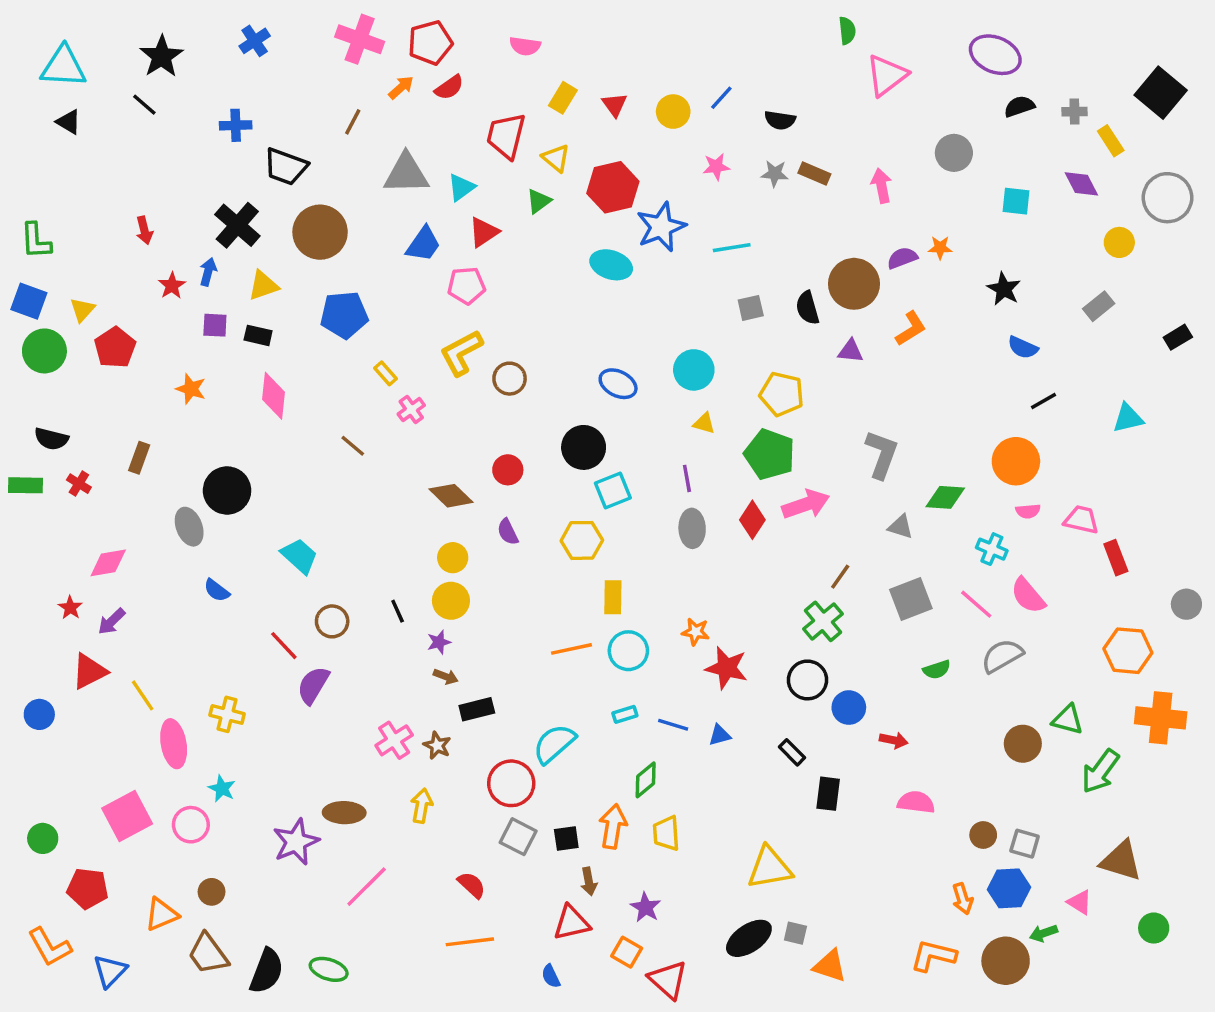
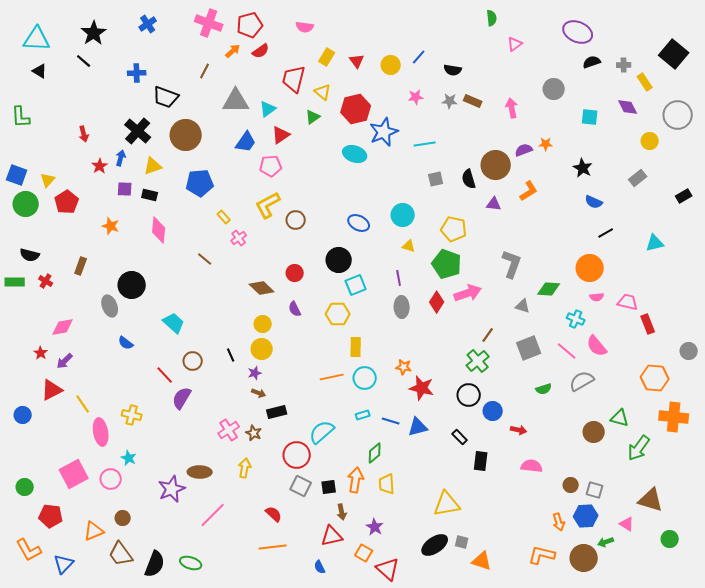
pink triangle: (887, 75) -> (515, 44), size x0.6
green L-shape: (36, 241) -> (21, 117), moved
blue triangle: (720, 735) -> (418, 427), size x1.5

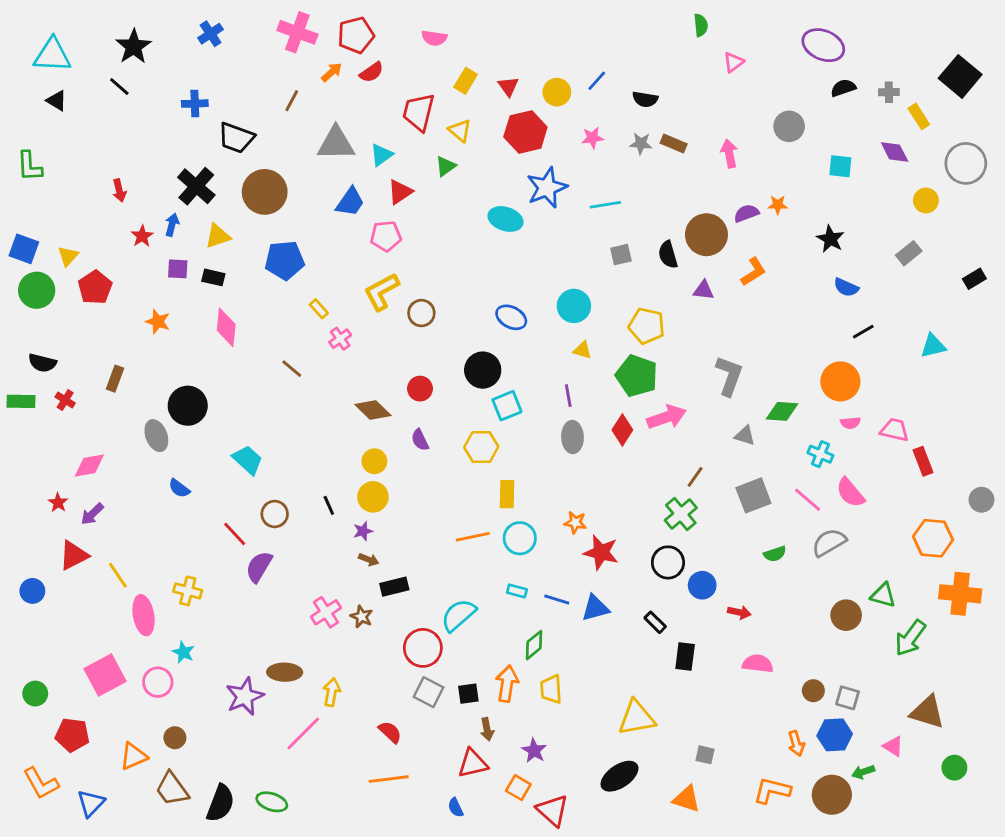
red hexagon: (356, 109) -> (525, 132), moved
cyan rectangle: (363, 415) -> (517, 591), turned 32
yellow arrow: (245, 468) -> (332, 692), moved
gray square: (462, 542) -> (705, 755), moved

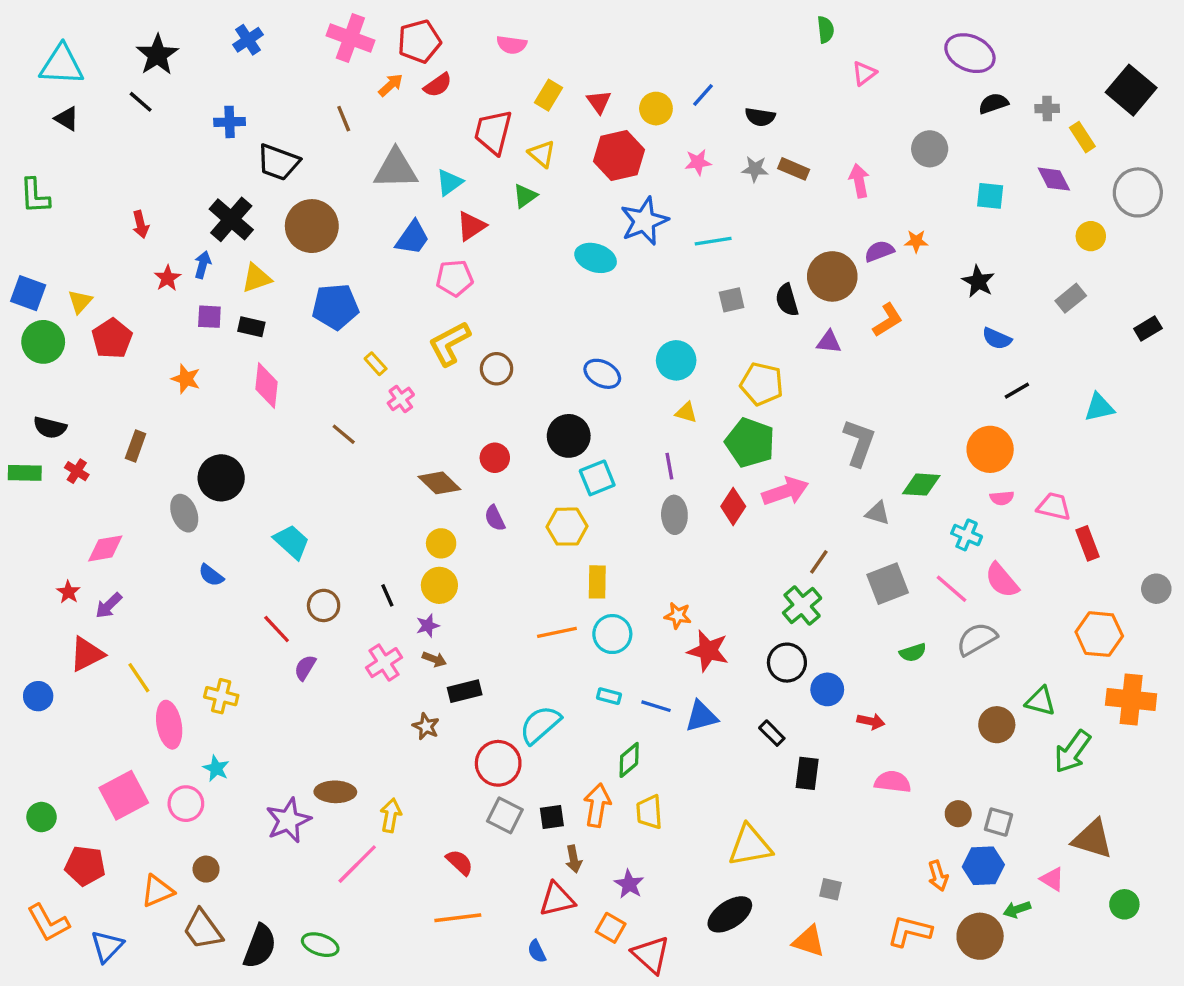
brown line: (292, 101) -> (344, 119), turned -50
purple semicircle: (259, 567) -> (305, 668), size x0.7
pink cross: (326, 612) -> (384, 663), moved

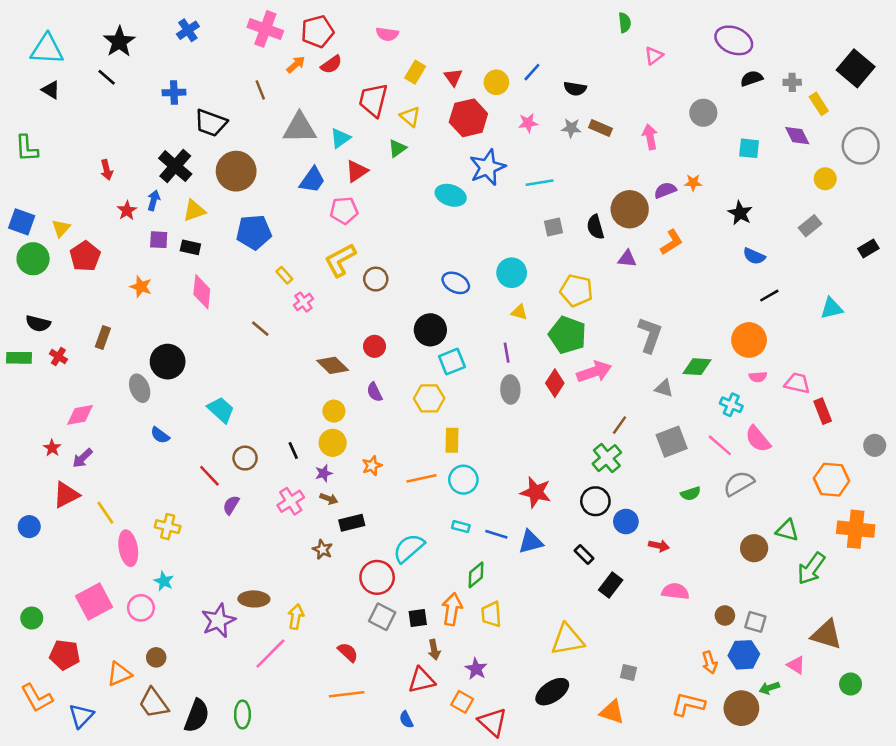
orange star: (678, 616) -> (372, 466), moved, turned -30
black rectangle: (807, 773) -> (611, 585), turned 30
green ellipse: (320, 945) -> (242, 714), turned 72

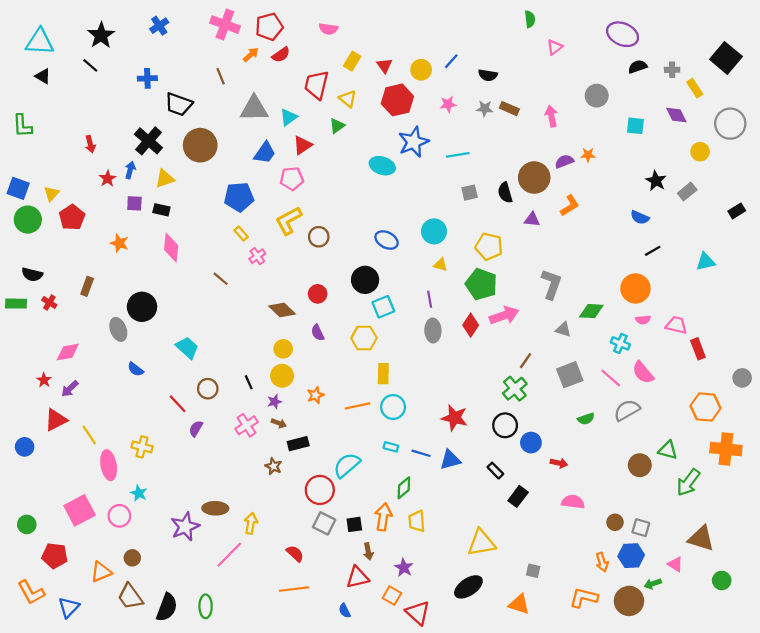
black star: (740, 213) -> (656, 181), moved
blue pentagon: (254, 232) -> (239, 197), moved

